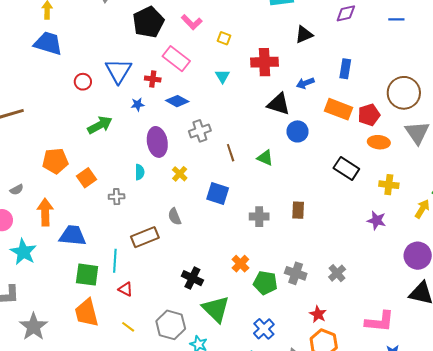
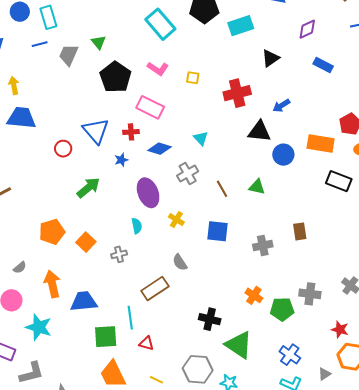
blue rectangle: (345, 69) -> (323, 65), moved, turned -60
cyan triangle: (223, 76) -> (201, 138), moved
orange rectangle: (338, 109) -> (321, 143), moved

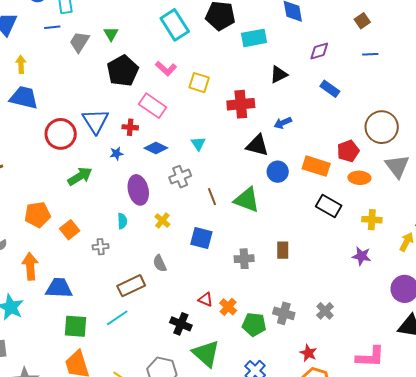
yellow square: (193, 78) -> (199, 83), size x1.5
red circle: (63, 149) -> (61, 134), size x1.8
green triangle: (257, 187) -> (247, 200), size x1.6
cyan line: (130, 318) -> (117, 318), moved, turned 55
red triangle: (146, 343) -> (206, 299), moved

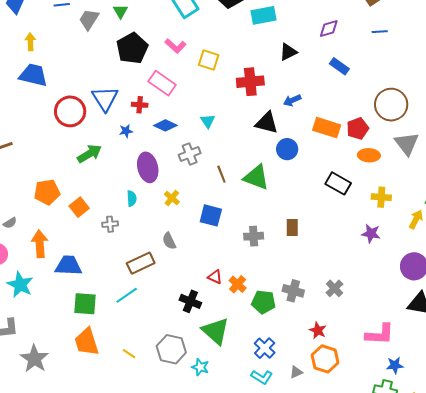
orange rectangle: (316, 166) -> (327, 128), moved

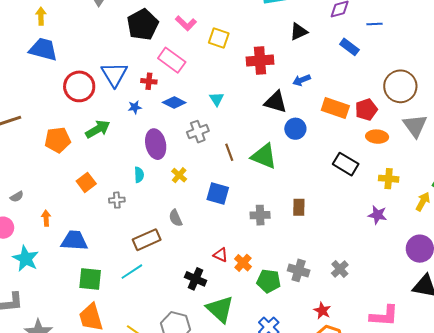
blue line: (380, 32) -> (374, 24), moved
orange pentagon: (47, 192) -> (58, 140), moved
orange arrow: (40, 244) -> (46, 218), size x0.6

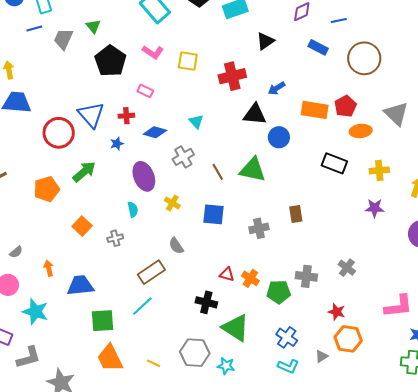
pink rectangle: (172, 60) -> (145, 91), size x0.6
brown circle: (400, 86) -> (364, 58), moved

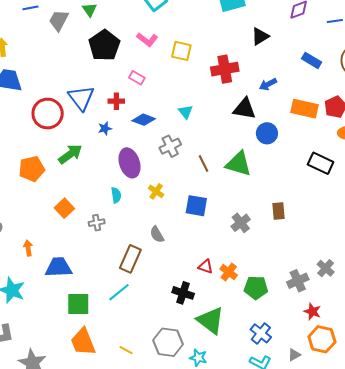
blue rectangle: (318, 47) -> (312, 60), moved
gray cross: (259, 228) -> (241, 223), turned -30
brown rectangle: (151, 272) -> (130, 259), turned -36
gray cross: (306, 276) -> (298, 281), moved, turned -35

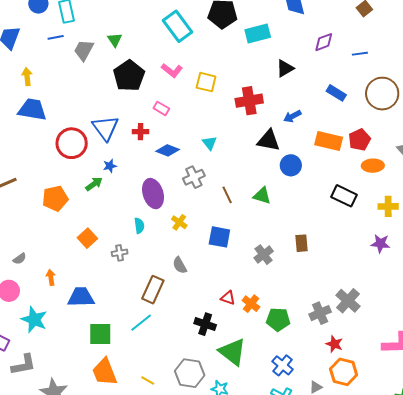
blue star: (105, 128) -> (110, 166), moved
green arrow: (70, 154) -> (94, 184), size x0.7
green triangle: (239, 164) -> (262, 196), size x0.7
gray cross: (326, 268) -> (348, 301), size x1.4

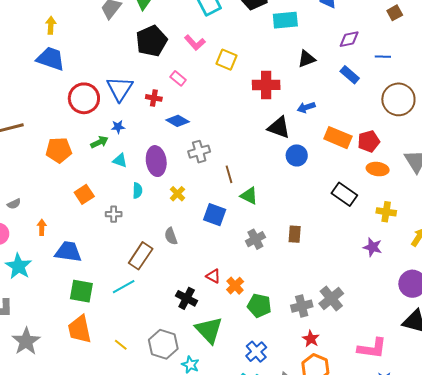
blue rectangle: (336, 93) -> (350, 75), moved
cyan triangle: (210, 143) -> (120, 160), moved, turned -42
green triangle: (262, 196) -> (249, 196), moved

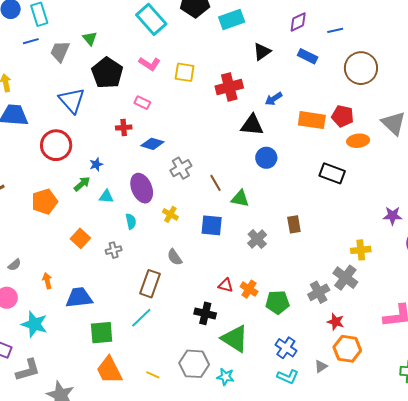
blue triangle: (120, 89) -> (72, 100), moved
red pentagon: (369, 141) -> (343, 116), turned -30
blue circle: (297, 155) -> (266, 158), moved
yellow cross: (386, 212) -> (361, 250), moved
purple star: (373, 247) -> (393, 216), moved

